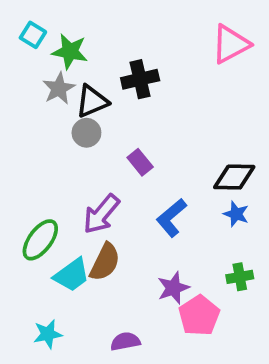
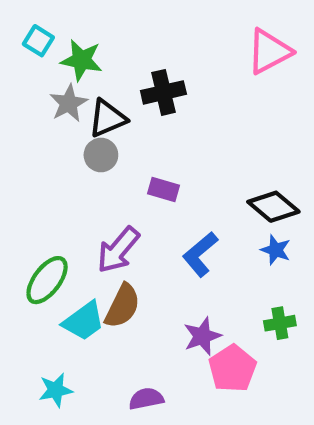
purple rectangle: (140, 162) -> (163, 189), turned -35
black diamond: (234, 177) -> (273, 207), turned 39

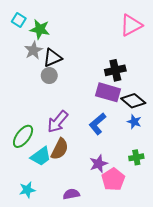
black cross: (163, 92) -> (115, 70), moved
purple rectangle: (163, 189) -> (108, 92), moved, size x1.6

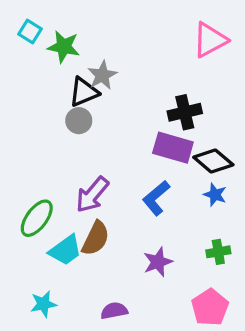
gray star: (33, 50) -> (102, 75), moved
pink pentagon: (113, 179) -> (210, 307), moved

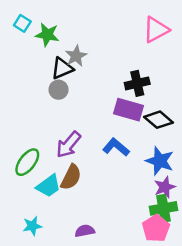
blue star: (215, 195) -> (160, 161), moved, size x1.6
blue L-shape: (156, 198) -> (116, 147), turned 80
green cross: (218, 252) -> (163, 208), moved, size x1.5
purple star: (158, 262) -> (165, 187), moved

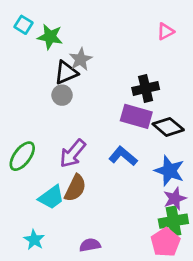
pink triangle: (156, 30) -> (165, 31), size x0.6
green ellipse: (27, 162) -> (22, 156), moved
cyan star: (32, 226) -> (34, 240), turned -30

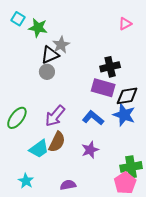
black diamond: (168, 127) -> (127, 96), turned -50
blue star: (169, 171) -> (124, 115), moved
purple star: (175, 199) -> (90, 150), moved

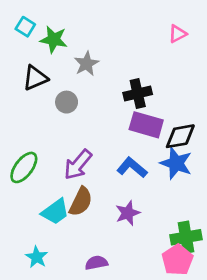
black triangle: (50, 55) -> (35, 78), moved
black cross: (110, 67) -> (138, 94), moved

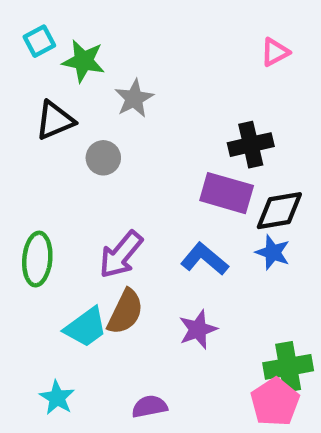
cyan square: (25, 27) -> (39, 41), turned 30
black cross: (138, 94) -> (251, 145), moved
blue star: (176, 163) -> (273, 252), size x0.7
green ellipse: (24, 167) -> (37, 259), turned -32

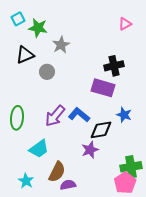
black diamond: (279, 211) -> (101, 130), moved
blue L-shape: (205, 259) -> (79, 115), moved
brown semicircle: (125, 312) -> (57, 172), moved

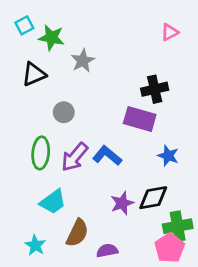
gray circle: (47, 72) -> (64, 112), moved
green ellipse: (17, 118) -> (41, 153), moved
black diamond: (101, 130) -> (153, 198), moved
purple semicircle: (68, 185) -> (107, 251), moved

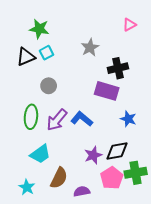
cyan square: (24, 25) -> (47, 53), moved
gray star: (83, 61) -> (90, 47), moved
pink pentagon: (170, 248) -> (112, 178), moved

